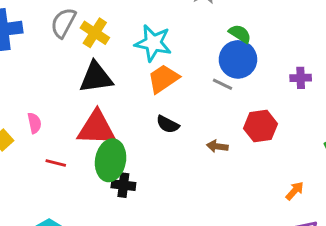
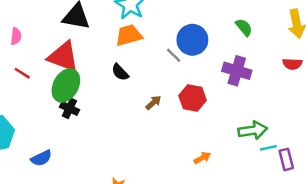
green semicircle: (240, 34) -> (244, 27), moved
purple cross: (301, 78) -> (237, 71), size x1.6
brown arrow: (217, 146) -> (153, 103), turned 112

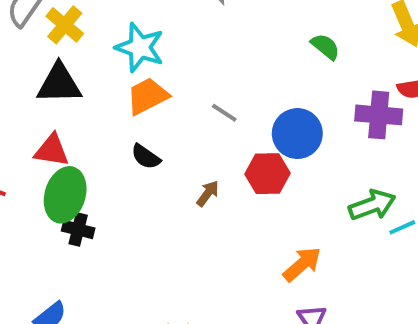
blue circle: (192, 40) -> (297, 134), moved
red triangle: (63, 57) -> (52, 150), size x0.7
purple cross: (237, 71) -> (379, 115), moved
orange arrow: (202, 158) -> (302, 264), size x1.5

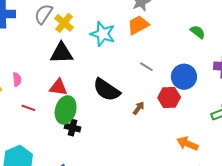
orange trapezoid: (147, 96) -> (138, 25), moved
black semicircle: (146, 157) -> (107, 90), size x1.8
orange arrow: (302, 264) -> (187, 144), turned -115

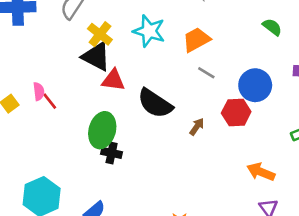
yellow cross: (64, 23) -> (100, 34), moved
orange trapezoid: (138, 25) -> (196, 40), moved
black triangle: (62, 53) -> (96, 57), turned 30
red triangle: (58, 87) -> (113, 80), moved
red line: (28, 108) -> (50, 101), moved, turned 32

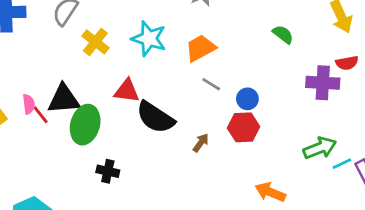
black triangle: (96, 57) -> (64, 99), moved, turned -32
red triangle: (113, 80) -> (127, 91), moved
blue circle: (255, 85) -> (247, 99), moved, size x0.6
green ellipse: (102, 130) -> (85, 125), moved

